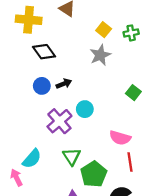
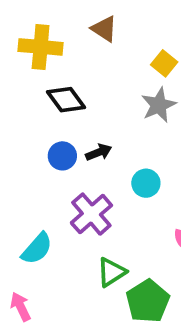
cyan circle: (85, 109) -> (146, 183), moved
green triangle: (72, 156) -> (111, 272), turned 30
cyan semicircle: (32, 159) -> (37, 249), moved

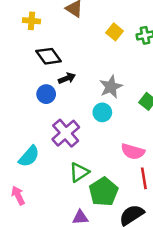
yellow cross: (41, 47) -> (31, 21), size x0.6
gray star: (159, 105) -> (111, 87), moved
black arrow: (99, 152) -> (67, 78), moved

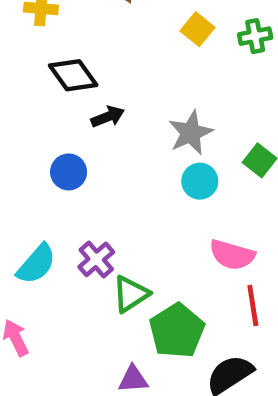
blue circle: (46, 94) -> (69, 172), moved
cyan circle: (102, 112) -> (200, 181), moved
purple cross: (66, 133) -> (96, 259), moved, size x0.7

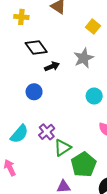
gray star: (191, 133) -> (84, 58), moved

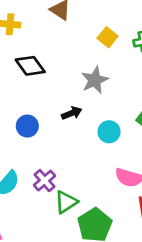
black arrow: (52, 66) -> (72, 113), moved

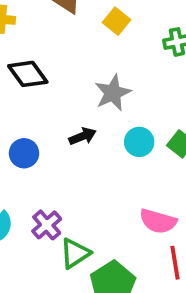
yellow square: (108, 37) -> (116, 21), moved
cyan circle: (109, 132) -> (139, 142), moved

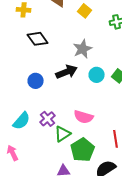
black arrow: (83, 136) -> (67, 72), size x1.5
pink semicircle: (158, 221) -> (84, 117), moved

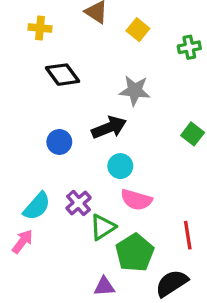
gray star: (83, 49) -> (135, 91), turned 30
cyan circle: (97, 75) -> (120, 166), moved
pink arrow: (13, 153) -> (22, 242), moved, turned 63

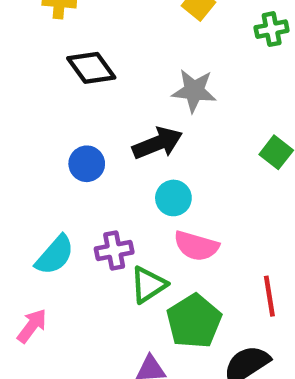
purple cross: (79, 203) -> (114, 250), turned 30
pink arrow: (22, 242) -> (32, 326), moved

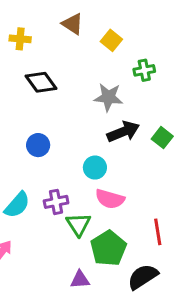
green cross: (272, 29) -> (144, 70), moved
black arrow: (157, 143) -> (123, 132), moved
green triangle: (148, 285) -> (78, 224), turned -30

